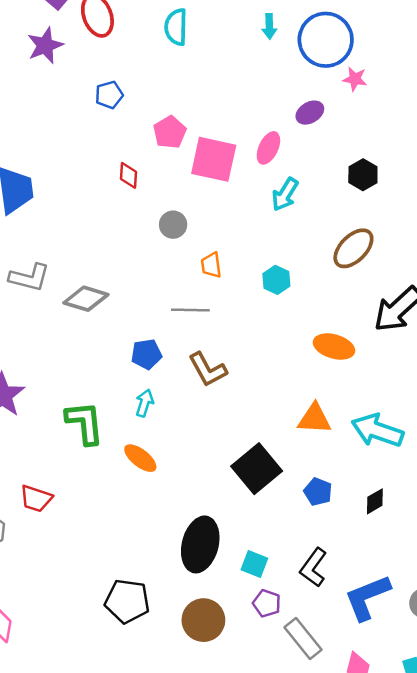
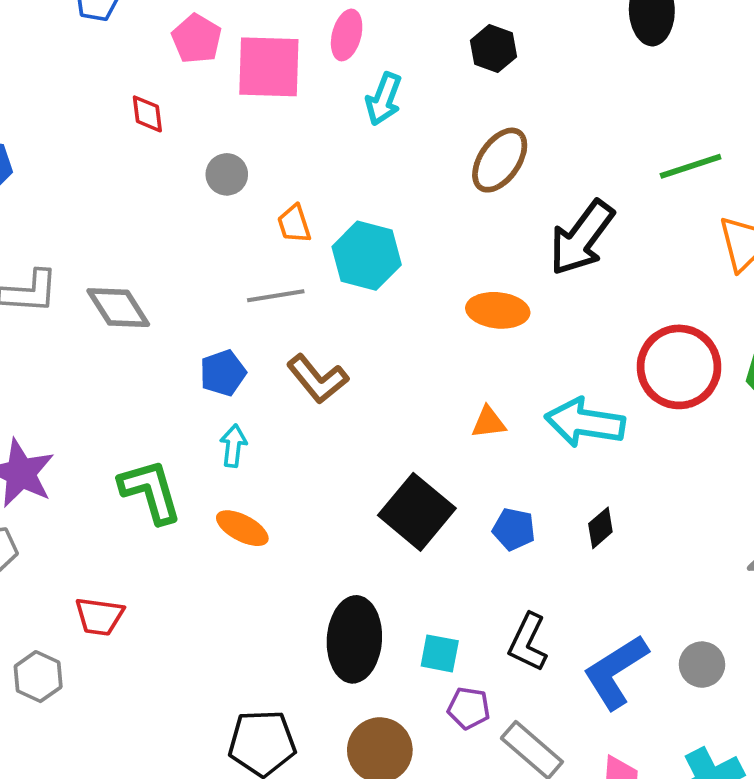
cyan hexagon: (276, 280) -> (367, 256), moved, size x1.6
gray diamond: (86, 299) -> (118, 308), turned 51
orange triangle: (314, 419) -> (489, 422), size x0.7

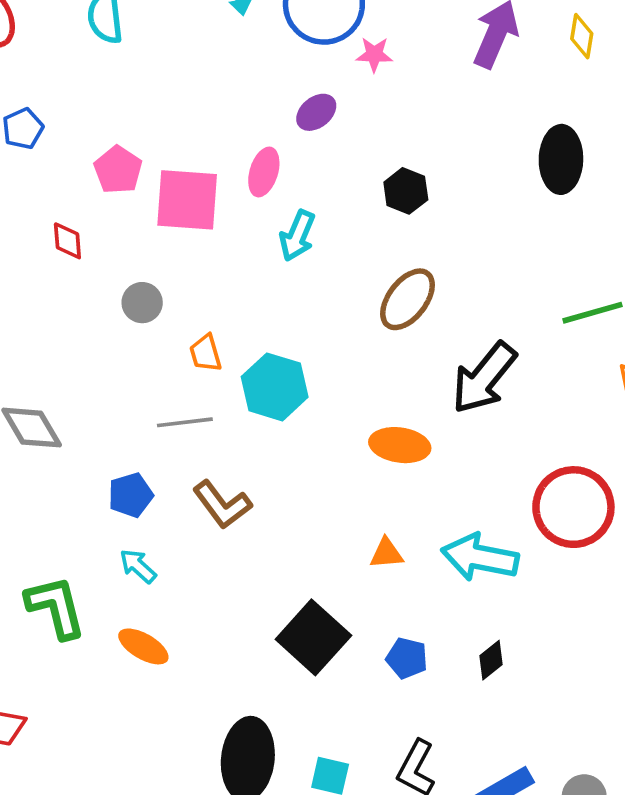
cyan arrow: (233, 446) -> (138, 566), turned -57

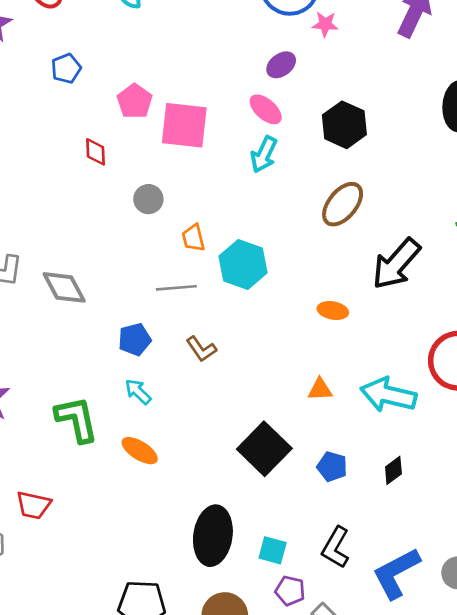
pink ellipse: (264, 172) -> (266, 109), moved, turned -68
black hexagon: (406, 191) -> (344, 125), size x1.4
orange ellipse: (400, 445) -> (333, 311), size x0.7
brown L-shape: (222, 505) -> (201, 349), size x0.7

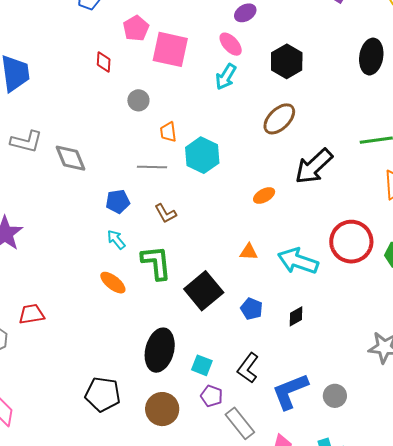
orange ellipse: (333, 311) -> (264, 195), turned -45
green L-shape: (77, 419) -> (156, 263), moved
red trapezoid: (33, 505) -> (32, 314), turned 152

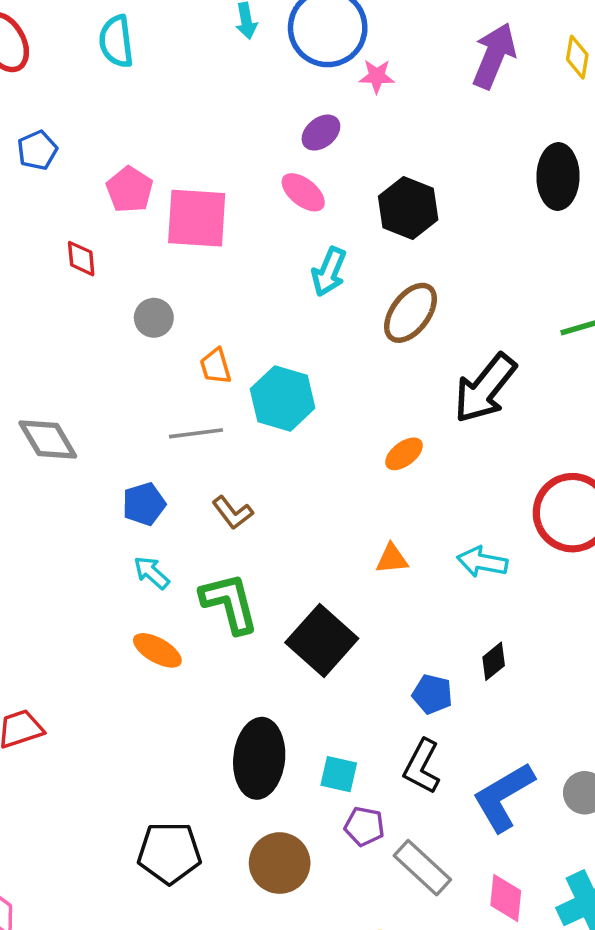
cyan arrow: (226, 77) -> (329, 272), moved
cyan arrow: (298, 261) -> (482, 562), size x0.7
blue pentagon: (252, 309) -> (432, 694), moved

